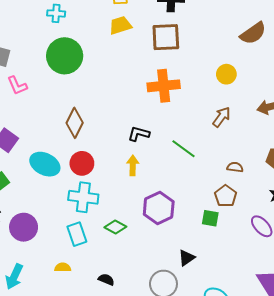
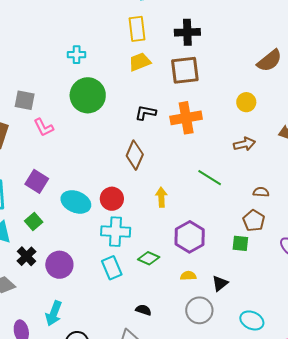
brown arrow: (222, 117) -> (244, 144), turned 45
brown diamond: (75, 123) -> (135, 155), moved
black L-shape: (139, 134) -> (146, 113), moved
yellow semicircle: (63, 267) -> (188, 276), moved

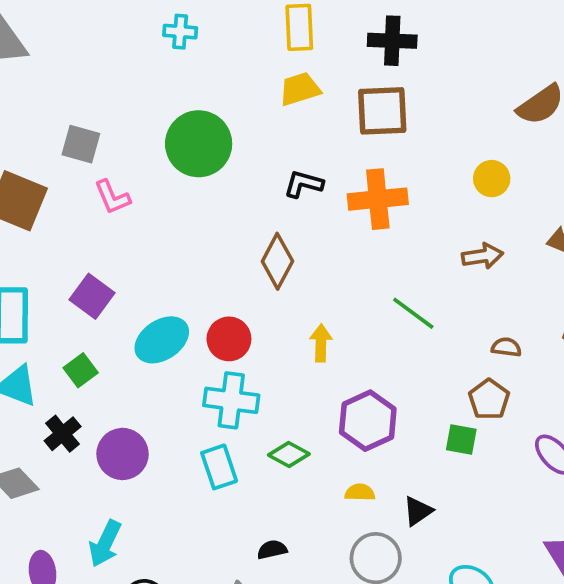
cyan cross: (77, 55) -> (180, 32), moved
cyan ellipse: (76, 202) -> (162, 340), turned -60
black semicircle: (143, 310) -> (272, 550), turned -35

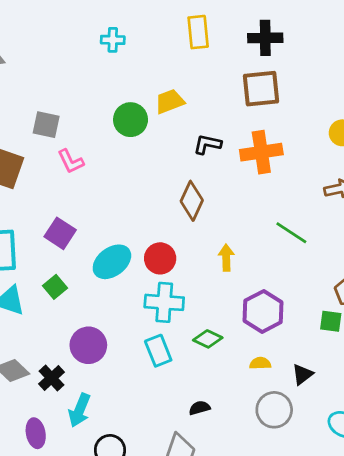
yellow trapezoid: (300, 89) -> (170, 101), moved
green circle: (199, 144) -> (131, 120), size x0.7
black cross: (63, 434) -> (51, 378), moved

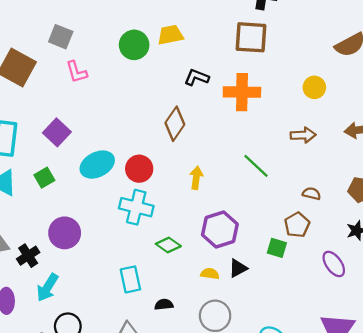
cyan rectangle: (158, 351) -> (130, 279), moved
black triangle: (302, 374) -> (238, 268), moved
black semicircle: (199, 408) -> (164, 304), moved

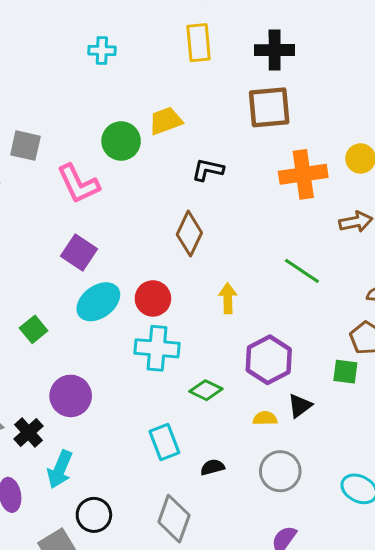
pink L-shape: (76, 72) -> (78, 184), moved, size x1.4
orange cross: (242, 92) -> (303, 174), moved
purple square: (57, 132) -> (79, 253), moved

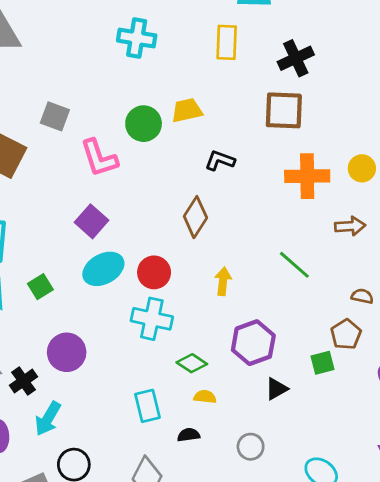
cyan cross: (102, 50) -> (137, 38), size x1.5
black cross: (275, 50) -> (296, 58), turned -32
green square: (345, 372) -> (322, 363), turned -30
yellow semicircle: (265, 418) -> (205, 397), moved
gray circle: (280, 471) -> (251, 447), size x0.7

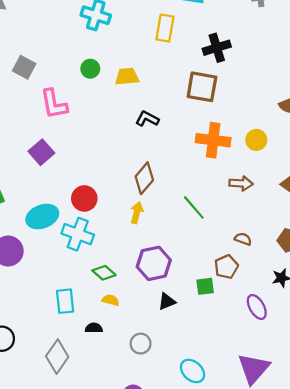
green circle: (144, 124) -> (90, 69), moved, size x0.7
brown diamond: (195, 217) -> (144, 178), moved
cyan ellipse: (103, 269) -> (42, 217), moved

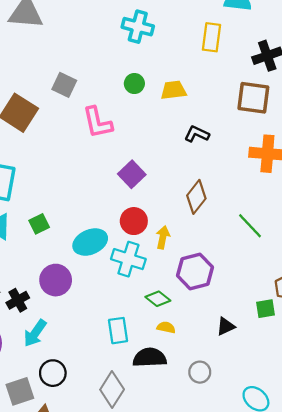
purple square: (41, 152) -> (132, 174), moved
yellow arrow: (137, 213) -> (163, 237), moved
purple hexagon: (154, 263) -> (195, 271), moved
black semicircle: (94, 328) -> (150, 358), size x1.8

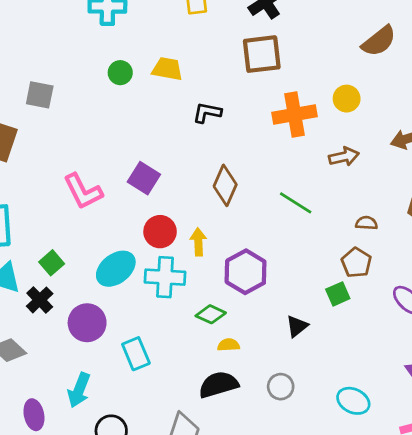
yellow trapezoid: (173, 90) -> (167, 69), turned 32
pink L-shape: (97, 123) -> (83, 191), moved
black cross: (18, 300) -> (40, 300), moved
cyan rectangle: (118, 331) -> (136, 354), moved

